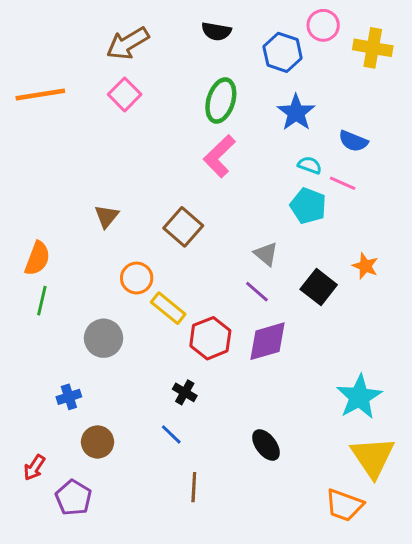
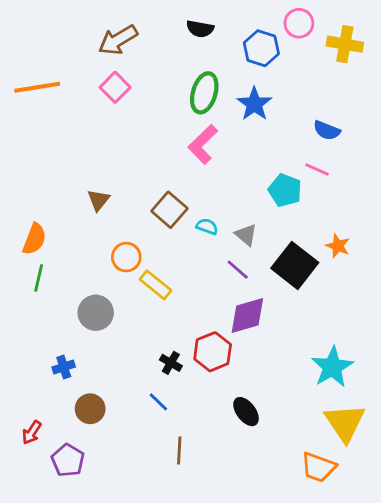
blue star: (296, 113) -> (254, 104), moved
cyan semicircle: (310, 165) -> (207, 226), moved
black square: (319, 287) -> (295, 265), size x1.4
red hexagon: (210, 338) -> (213, 352), moved

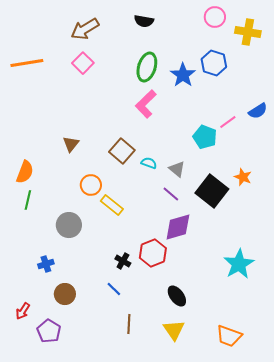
blue hexagon: (261, 48) -> (214, 63), moved
blue semicircle: (327, 130) -> (258, 111), moved, turned -54
pink line: (317, 169) -> (228, 122), turned -60
yellow triangle: (345, 423) -> (174, 330), moved, size x0.7

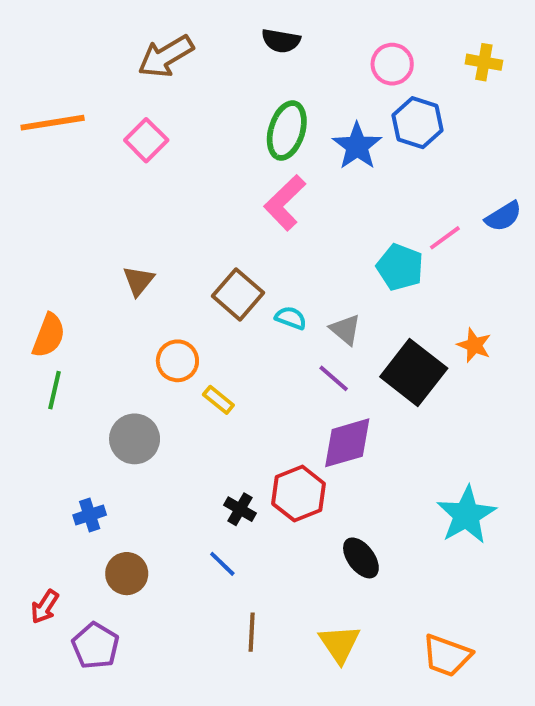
pink circle: (215, 17) -> (392, 64), moved
yellow cross: (248, 32) -> (484, 62), size x0.7
pink square: (83, 63) -> (146, 140), moved
yellow rectangle: (112, 205) -> (218, 400), size x0.7
black ellipse: (177, 296) -> (361, 558), moved

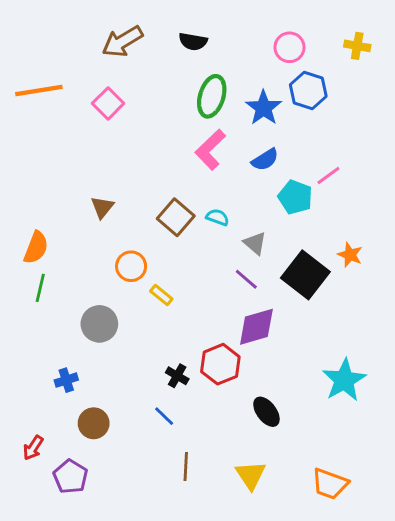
black semicircle: (281, 41) -> (193, 42), moved
blue semicircle: (503, 216) -> (265, 160), moved
cyan semicircle: (291, 318) -> (217, 217), moved

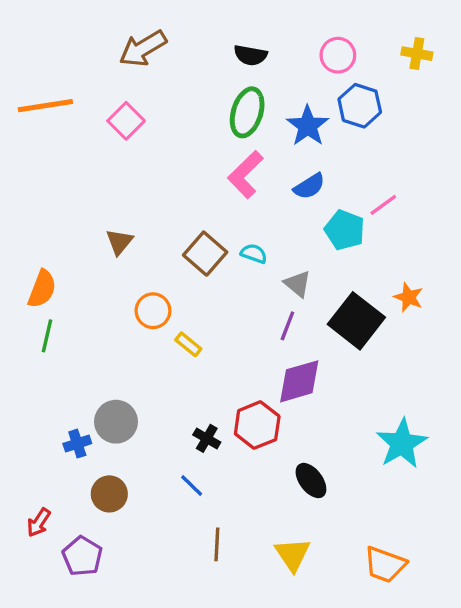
black semicircle: (193, 42) -> (250, 55), moved
purple line: (246, 279) -> (287, 326), turned 70
gray circle: (99, 324) -> (116, 422), moved

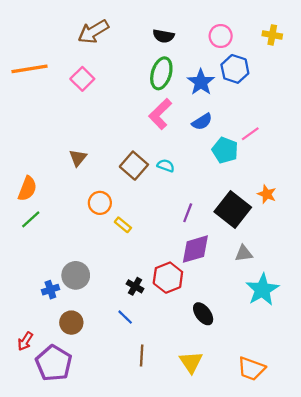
gray triangle: (298, 284) -> (244, 253), moved, turned -48
green line: (47, 336) -> (31, 219), turned 35
purple pentagon: (82, 556) -> (54, 363), size x1.4

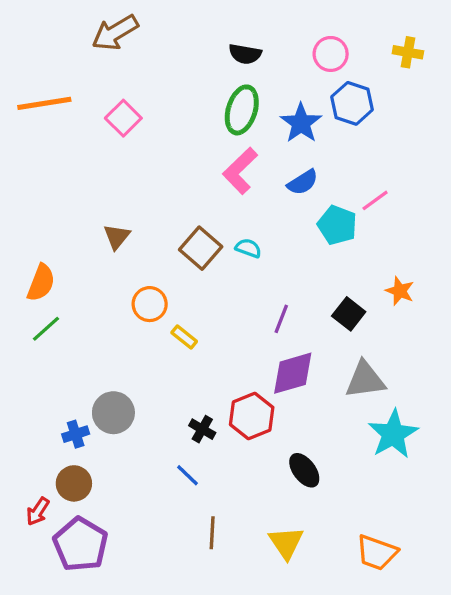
brown arrow: (93, 32) -> (115, 33), moved
black square: (233, 209) -> (349, 314), size x0.6
gray triangle: (244, 253) -> (365, 380), size x1.5
brown circle: (71, 323) -> (74, 483), moved

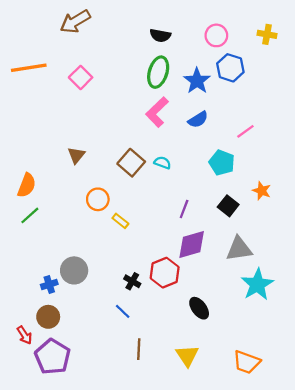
cyan pentagon: (337, 225) -> (222, 163), moved
red arrow: (38, 511) -> (24, 335), turned -66

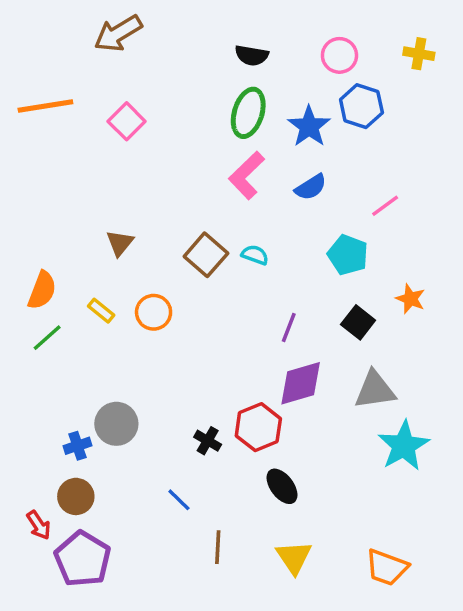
yellow rectangle: (120, 221) -> (101, 311), moved
black ellipse: (199, 308) -> (282, 486), moved
blue line: (123, 311) -> (179, 500), moved

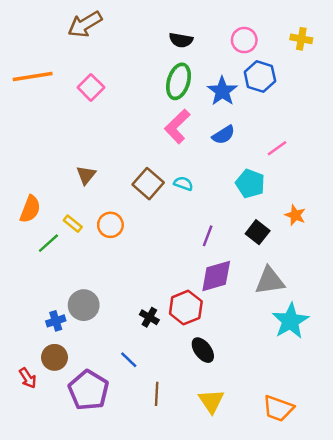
green line: (47, 338) -> (48, 243), moved
purple pentagon: (83, 559) -> (89, 390), moved

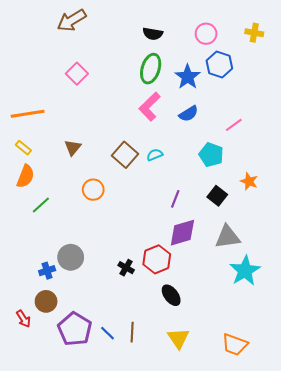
orange line: (33, 77) -> (28, 114), moved
cyan semicircle: (183, 184) -> (155, 155), turned -42
yellow rectangle: (73, 224) -> (23, 148), moved
blue line: (129, 360) -> (108, 333), moved

